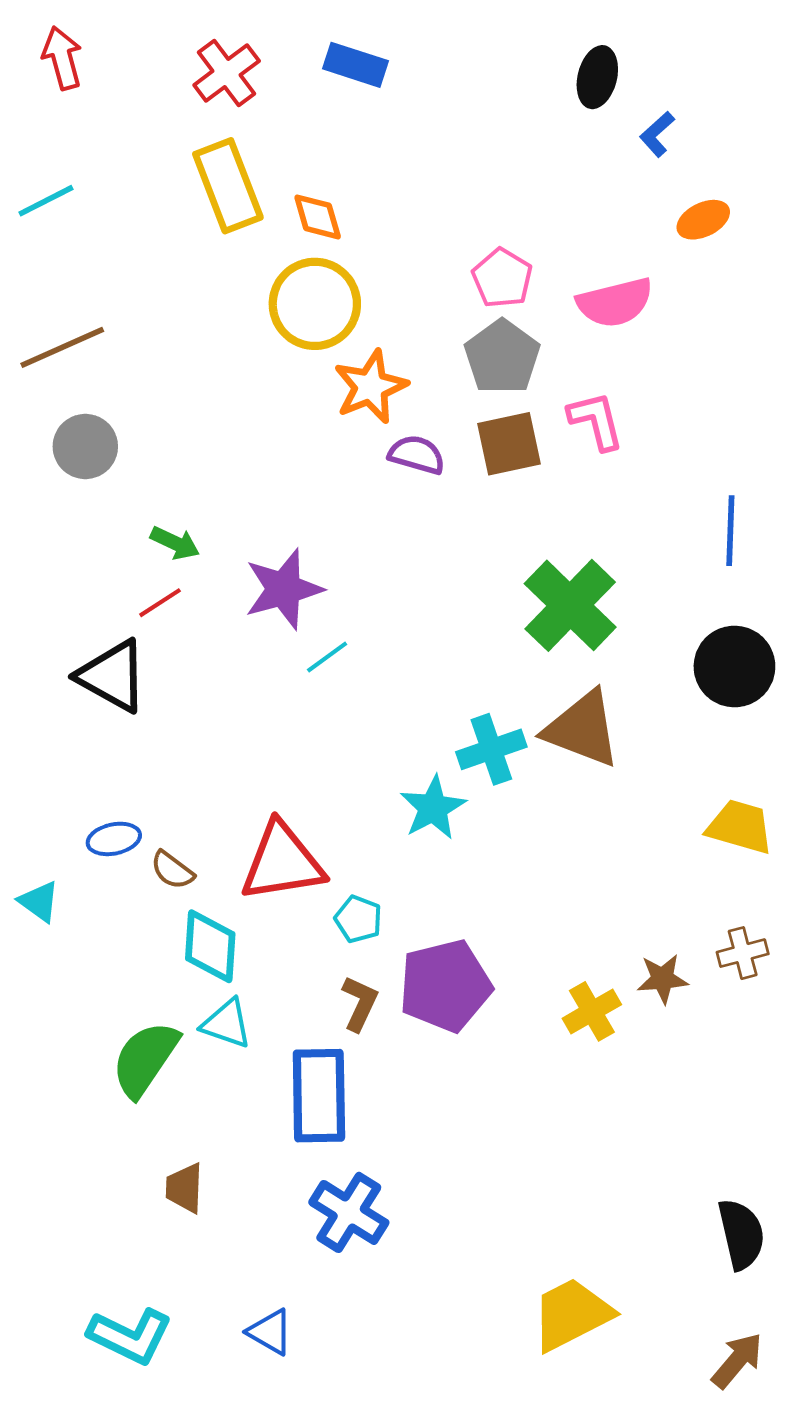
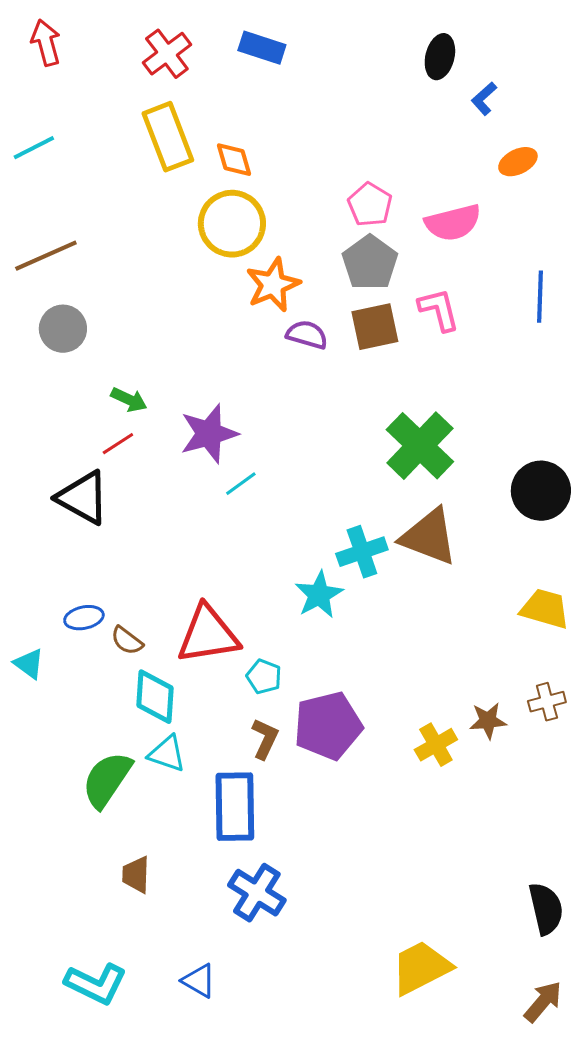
blue line: (730, 531) -> (540, 297), moved

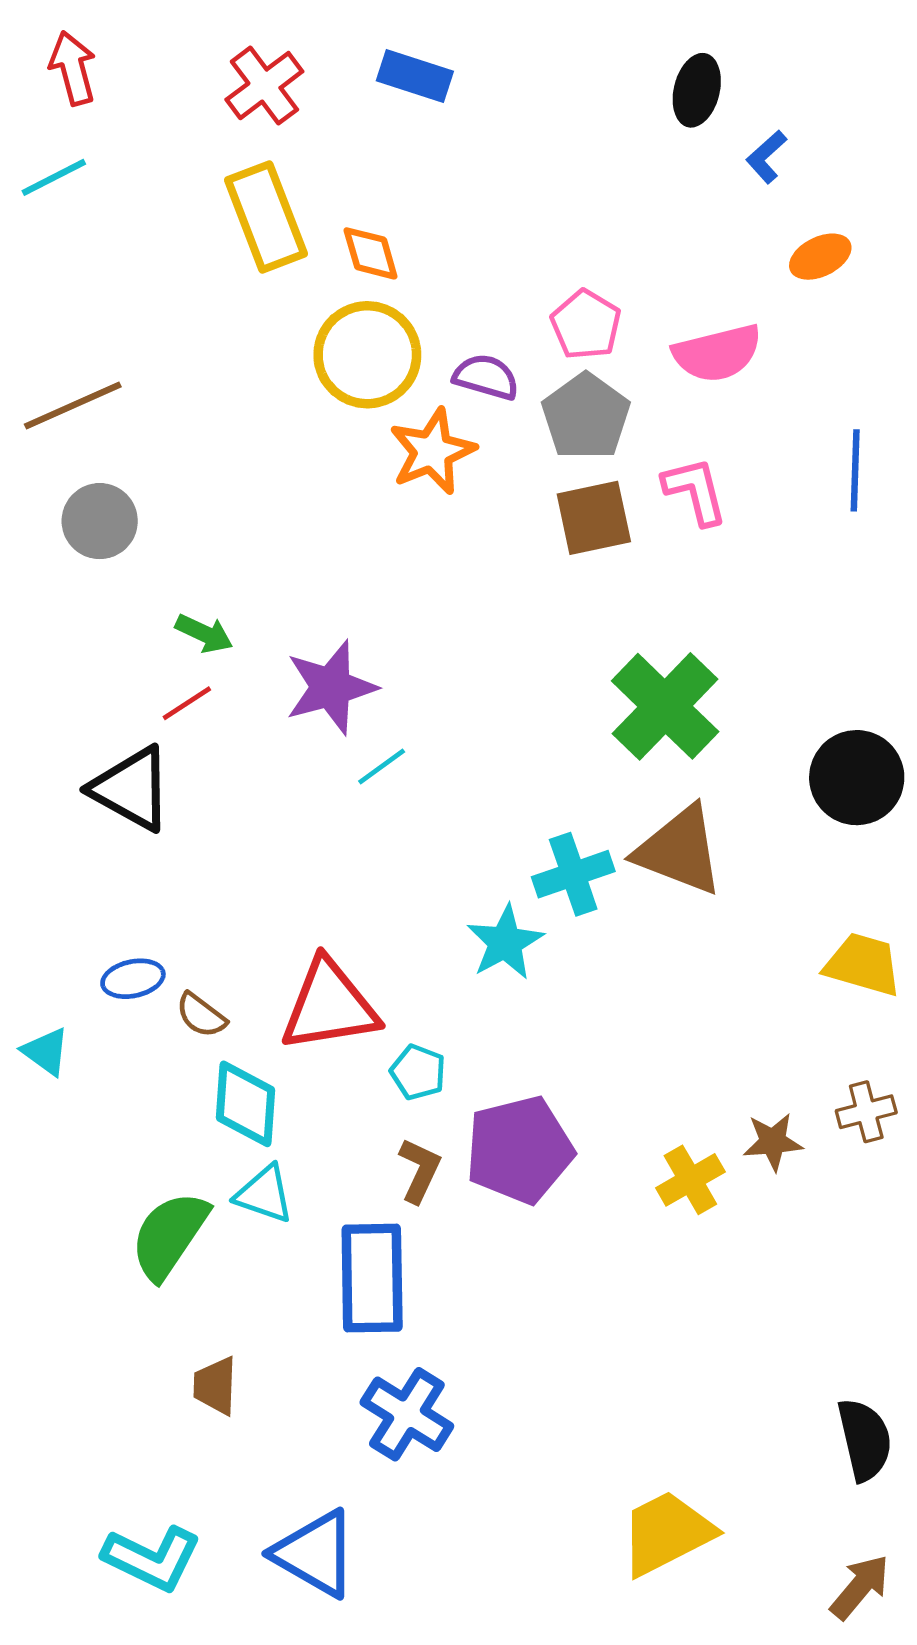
cyan line: (34, 148) -> (54, 177), moved
purple semicircle: (307, 335) -> (486, 377), moved
blue triangle: (199, 981) -> (315, 1554), size x1.6

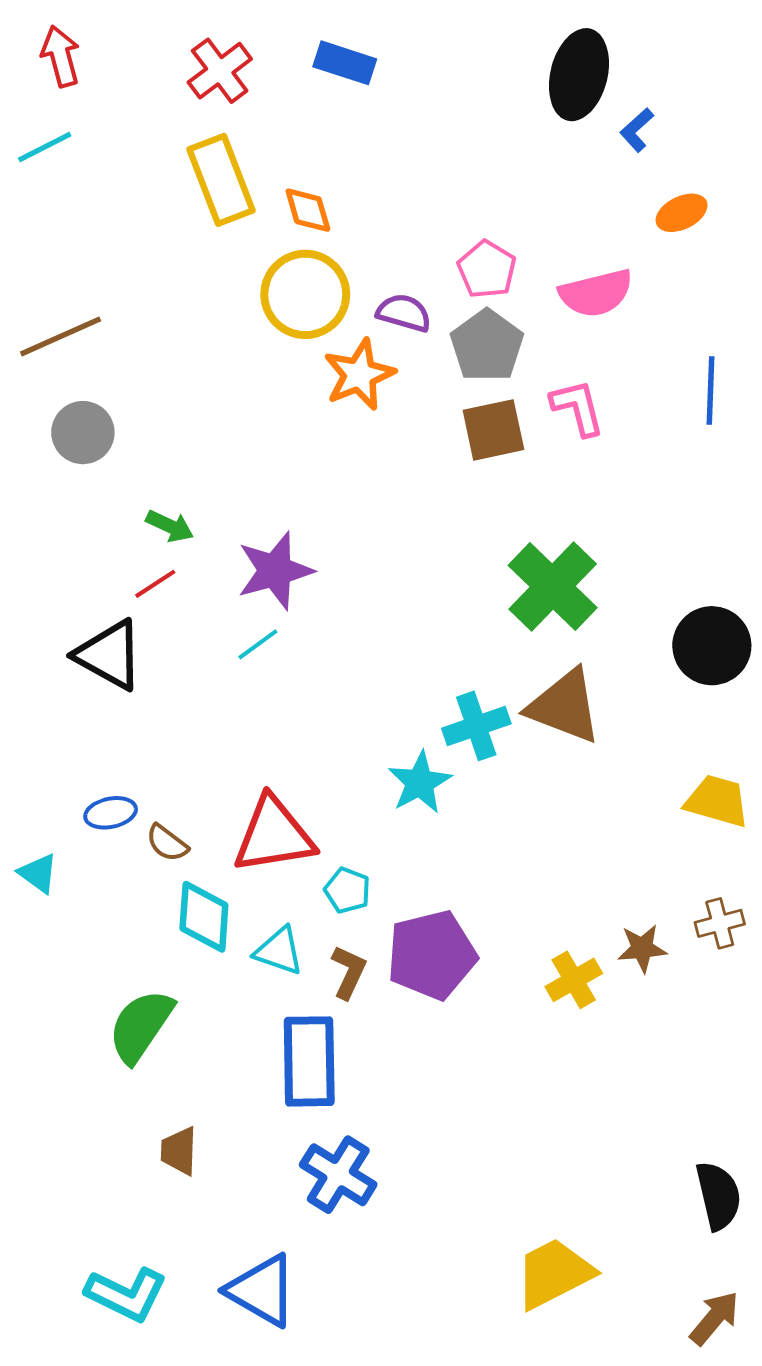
black ellipse: (697, 90) -> (579, 75), size x1.5
cyan line: (382, 767) -> (258, 644), moved
cyan triangle: (264, 1194) -> (279, 951), moved

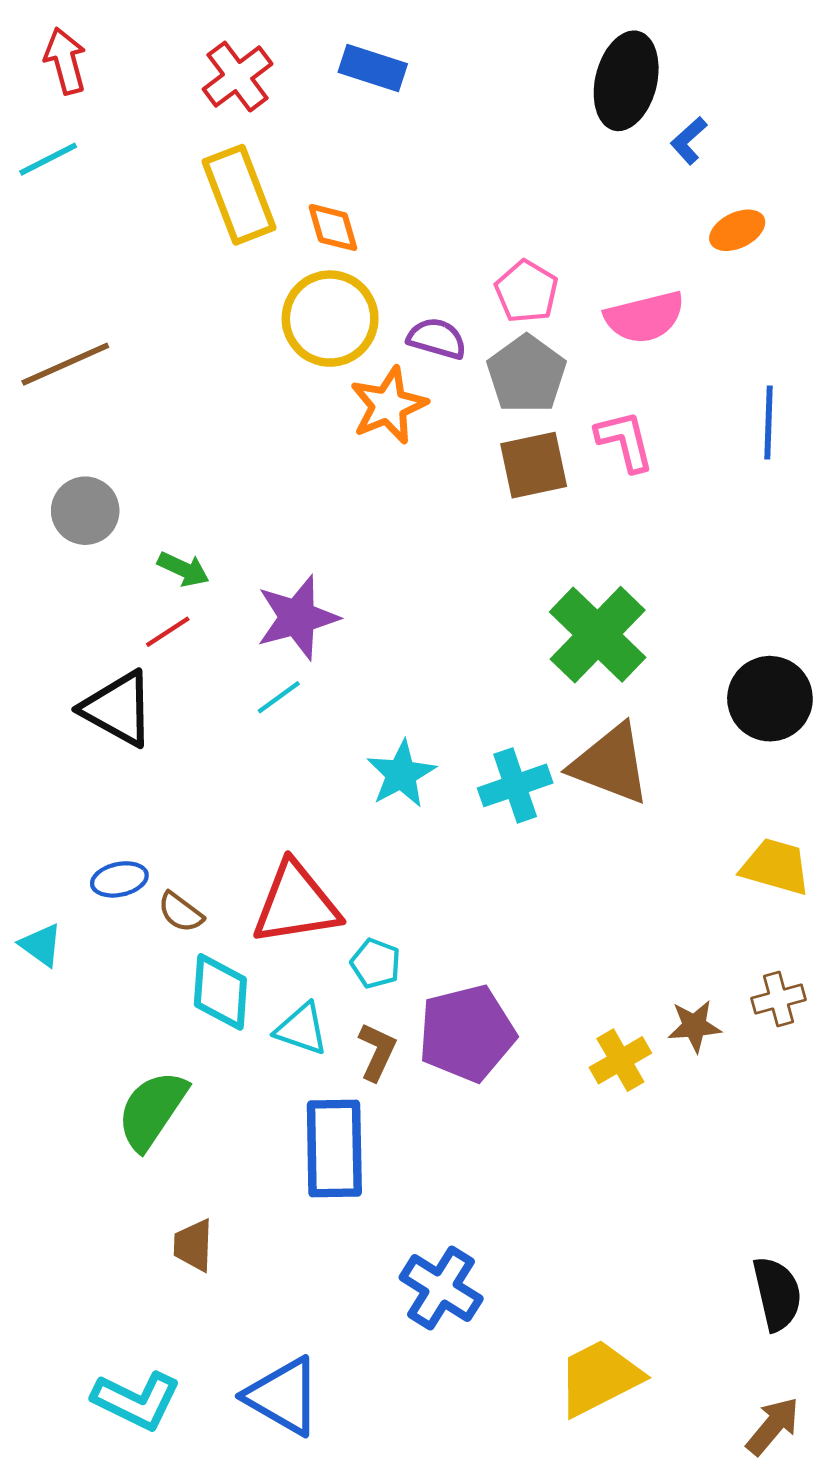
gray circle: (83, 433) -> (85, 511), moved
cyan star: (420, 783) -> (401, 774), moved
blue cross: (338, 1175) -> (441, 1288), moved

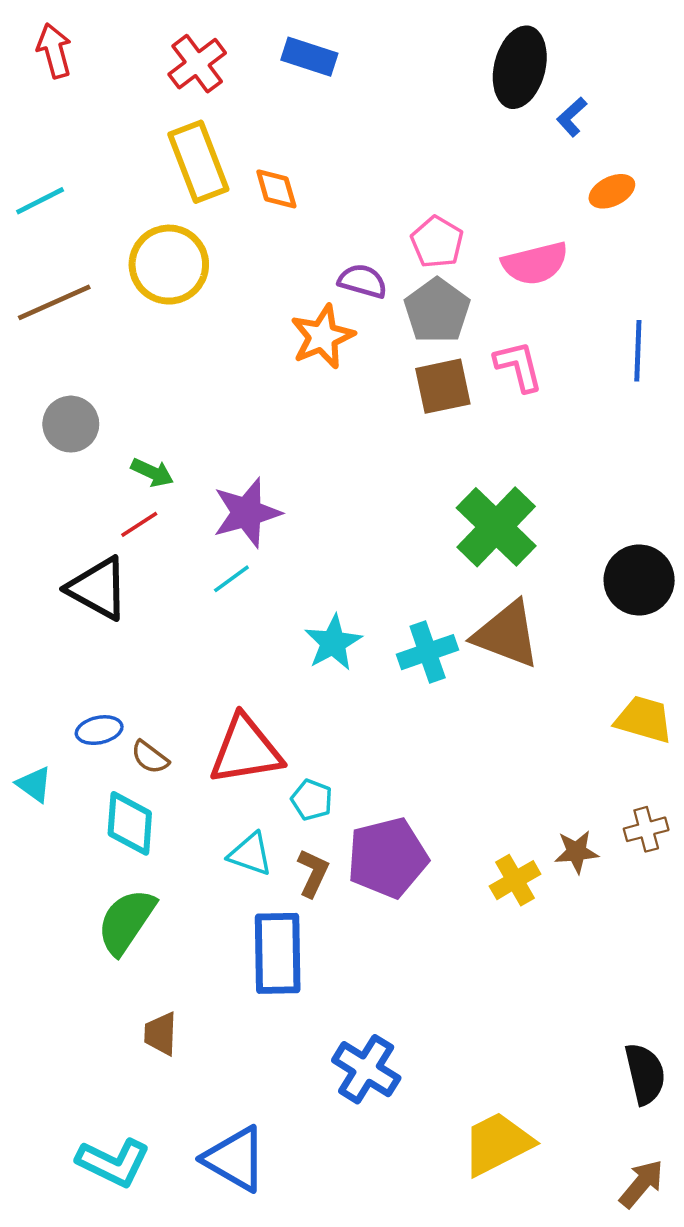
cyan line: (48, 159) -> (40, 201), moved
yellow circle: (330, 319) -> (169, 265), moved
cyan diamond: (220, 992) -> (130, 823), moved

